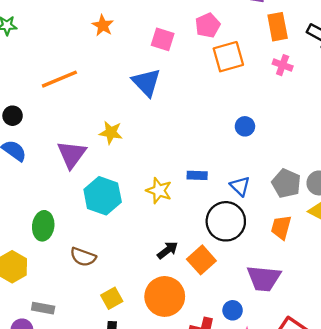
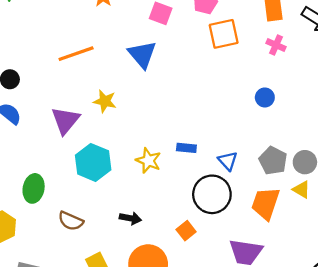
orange line: (59, 79) -> (76, 54), moved
blue circle: (245, 126) -> (265, 97), moved
orange trapezoid: (281, 227) -> (266, 203), size x1.4
black arrow: (168, 250) -> (130, 218), moved, turned 45
orange square: (201, 260) -> (186, 231), size x0.7

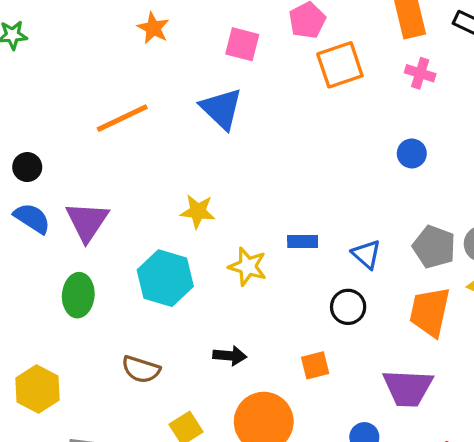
yellow star: (105, 101) -> (198, 211), moved
purple triangle: (65, 120) -> (87, 222), moved
green ellipse: (34, 188) -> (78, 295), moved
black circle: (212, 194) -> (348, 307), size x0.6
orange square: (186, 231) -> (315, 365), turned 30

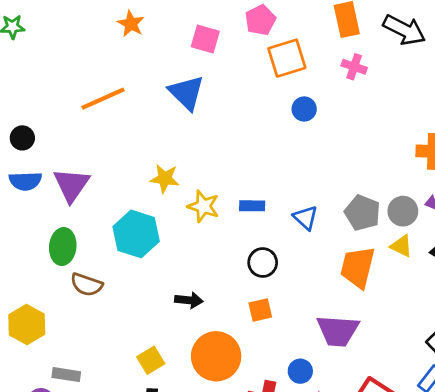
blue circle: (412, 153) -> (304, 109), moved
blue semicircle: (32, 218) -> (25, 181), turned 144
yellow star: (248, 267) -> (203, 206), moved
black circle: (348, 307) -> (263, 263), moved
brown semicircle: (141, 369) -> (87, 285), moved

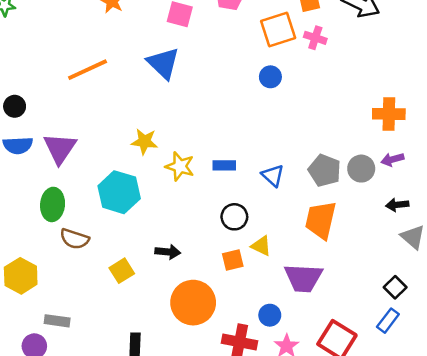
orange square: (287, 58) -> (278, 30), moved
yellow triangle: (401, 246) -> (261, 246), moved
yellow square: (151, 360) -> (122, 271), moved

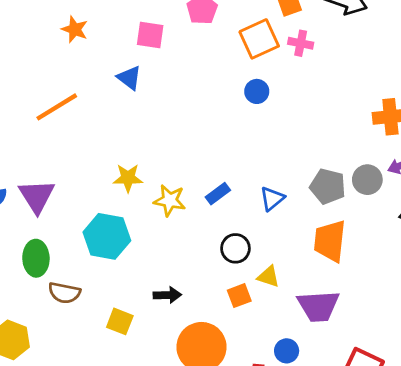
blue triangle: (163, 63) -> (129, 78), moved, size x0.7
blue rectangle: (224, 165) -> (218, 194), turned -30
blue triangle: (273, 176) -> (272, 199), turned 45
yellow square: (122, 271) -> (120, 321), turned -30

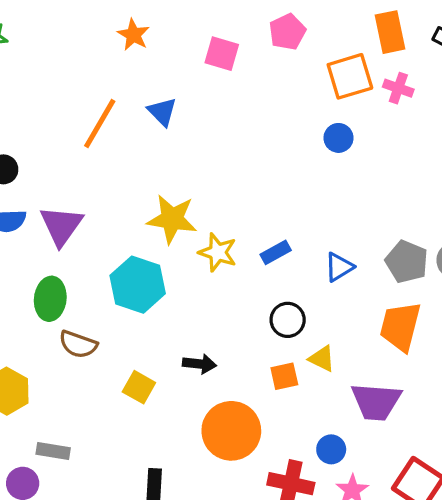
blue triangle: (129, 78) -> (162, 112), moved
orange line: (57, 107) -> (100, 123), turned -36
yellow star: (128, 178) -> (172, 219), size x1.4

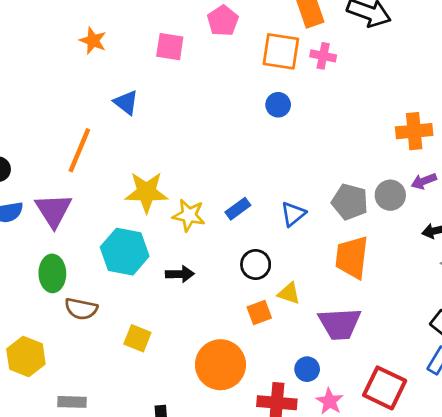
orange square: (350, 76) -> (281, 51), turned 33
orange line: (100, 123) -> (79, 150), moved
black arrow: (200, 364) -> (180, 274), moved

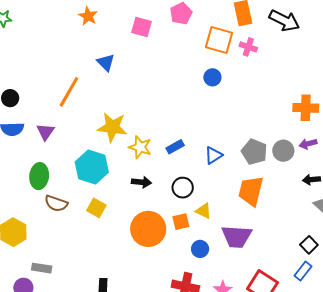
purple triangle: (53, 210) -> (45, 132), size x0.7
black arrow: (180, 274) -> (141, 182), moved
yellow square: (137, 338) -> (96, 208), moved
orange circle: (220, 365) -> (148, 229), moved
blue circle: (307, 369) -> (200, 249), moved

